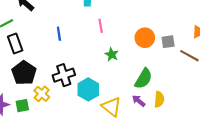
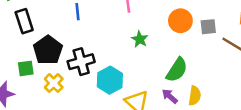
black pentagon: (24, 73) -> (48, 50), moved
green square: (22, 106) -> (26, 68), moved

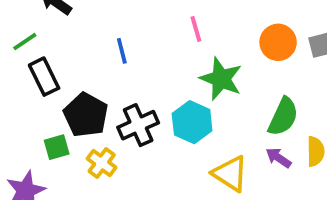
green star: (140, 39) -> (221, 79), size x1.6
cyan hexagon: (110, 80) -> (192, 122), moved

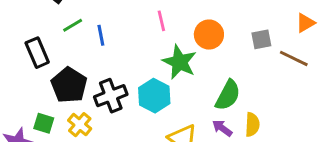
green line: (25, 42) -> (73, 25), moved
orange circle: (278, 42) -> (209, 35), moved
green square: (57, 147) -> (44, 123), moved, turned 30

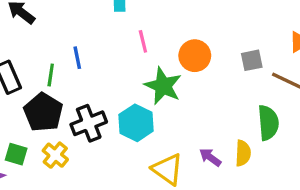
green line: (73, 25) -> (51, 75), moved, turned -50
green semicircle: (228, 95) -> (268, 123), moved, turned -32

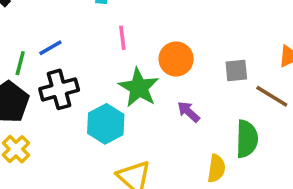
blue line: (77, 58) -> (50, 48), turned 65
black cross: (89, 123) -> (59, 89), moved
purple arrow: (210, 157) -> (189, 112), moved

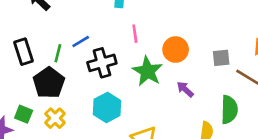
black cross: (59, 89) -> (102, 63), moved
cyan hexagon: (106, 124) -> (107, 107), moved

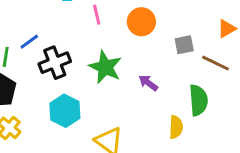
pink line: (135, 34) -> (97, 15), moved
orange circle: (176, 50) -> (141, 22), moved

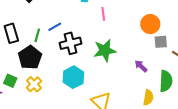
orange circle: (141, 22) -> (150, 24), moved
green star: (105, 67) -> (105, 51), turned 30
purple arrow: (148, 83) -> (141, 66), moved

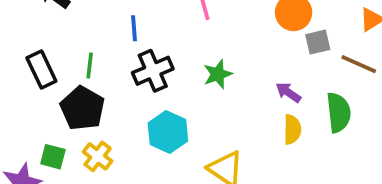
blue line: (55, 27) -> (134, 28), moved, turned -56
green star: (105, 51) -> (218, 74), size x0.7
yellow semicircle: (148, 98) -> (292, 129), moved

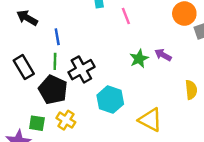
blue line: (134, 28) -> (57, 37), moved
black cross: (153, 71) -> (81, 70), moved
purple arrow: (288, 92) -> (163, 55), moved

